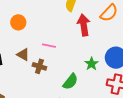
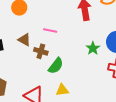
green semicircle: (70, 82) -> (56, 66), moved

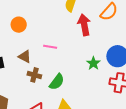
brown cross: (41, 51) -> (34, 75), moved

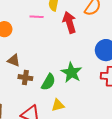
pink line: (50, 47) -> (37, 17), moved
green star: (93, 63) -> (71, 72), moved, size x1.5

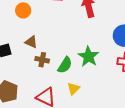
yellow triangle: (58, 105) -> (73, 89), turned -32

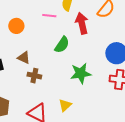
green star: (88, 57) -> (81, 73), turned 30
green semicircle: (65, 65) -> (62, 45), moved

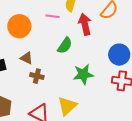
orange circle: (16, 26) -> (19, 26), size x1.5
yellow triangle: (65, 105) -> (67, 106), size x1.5

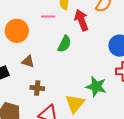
green star: (83, 74) -> (96, 87), moved, turned 30
brown cross: (37, 76) -> (37, 88), moved

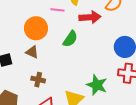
red arrow: (81, 20) -> (90, 17), turned 100
orange circle: (17, 31) -> (36, 28), moved

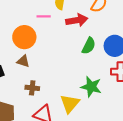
green semicircle: (70, 39) -> (89, 46), moved

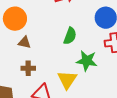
green semicircle: (89, 46) -> (70, 36), moved
brown triangle: (23, 61) -> (24, 42), moved

